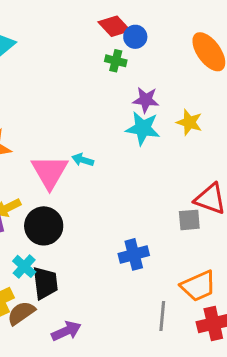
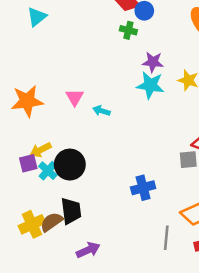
pink triangle: (50, 172) -> (75, 97), moved, size x0.6
cyan cross: (24, 266) -> (48, 171), moved
brown semicircle: (21, 313) -> (52, 222), moved

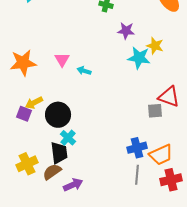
cyan star: (150, 85) -> (139, 58), moved
purple square: (28, 163) -> (24, 114), turned 35
cyan cross: (48, 171) -> (68, 138), moved
blue cross: (143, 188) -> (137, 148), moved
brown semicircle: (52, 222) -> (52, 172), moved

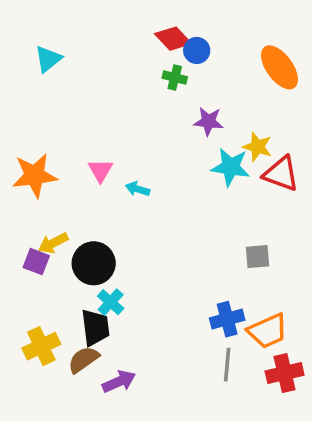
red triangle: (169, 97) -> (281, 174), moved

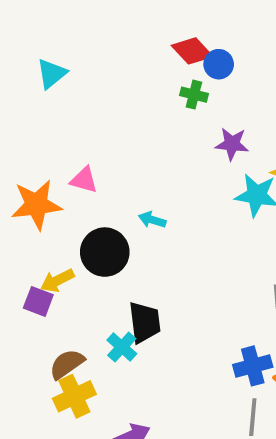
pink triangle: (100, 170) -> (84, 180), moved, turned -44
black circle: (94, 263) -> (105, 252), moved
black trapezoid: (95, 327) -> (145, 322), moved
yellow cross: (41, 346) -> (74, 396), moved
brown semicircle: (84, 360) -> (67, 364), moved

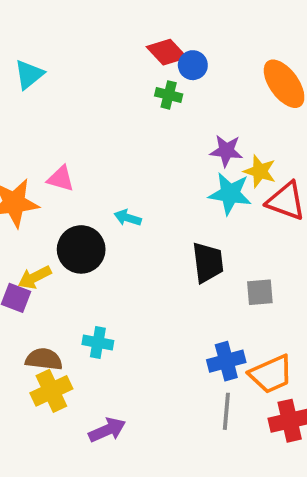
purple star: (232, 144) -> (226, 151), moved
black trapezoid: (145, 322) -> (208, 262), moved
cyan cross: (122, 347) -> (98, 342), turned -32
brown semicircle: (67, 364) -> (44, 359), turned 42

